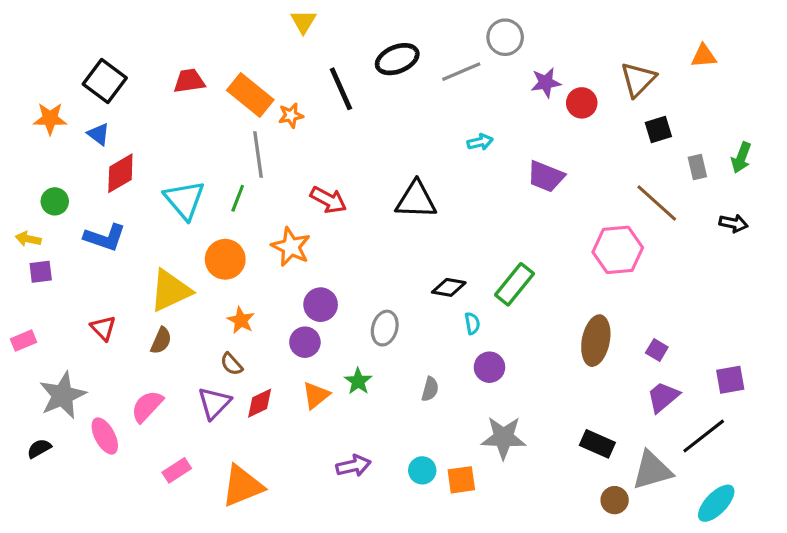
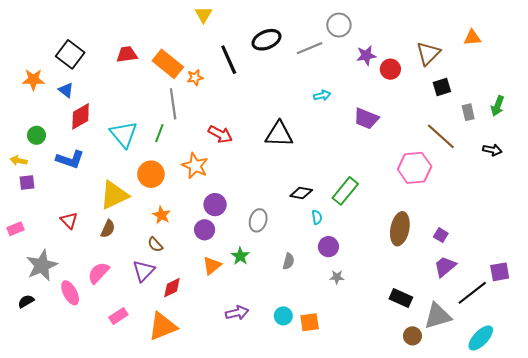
purple square: (730, 380) -> (500, 272), moved
red diamond: (260, 403) -> (172, 288), moved
gray star: (504, 438) -> (337, 277), moved, size x0.5

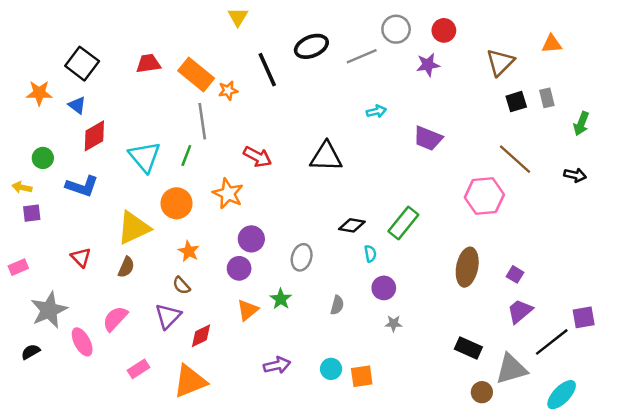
red circle: (390, 69) -> (444, 30), moved
gray rectangle: (468, 112) -> (547, 98), moved

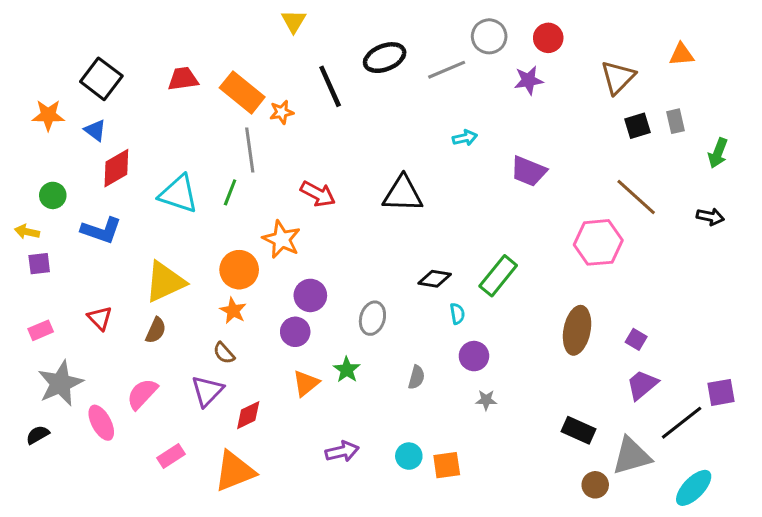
cyan triangle: (145, 157) -> (179, 194), turned -32
orange circle: (177, 203) -> (239, 270), moved
pink rectangle: (18, 267) -> (41, 330), moved

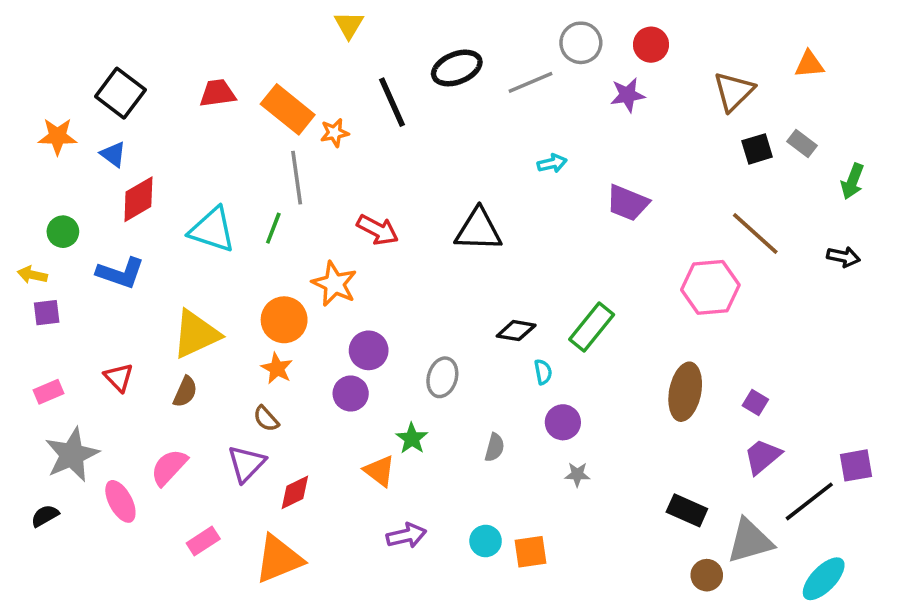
gray rectangle: (675, 121) -> (802, 144), turned -40
orange triangle: (306, 383) -> (379, 471), moved, turned -44

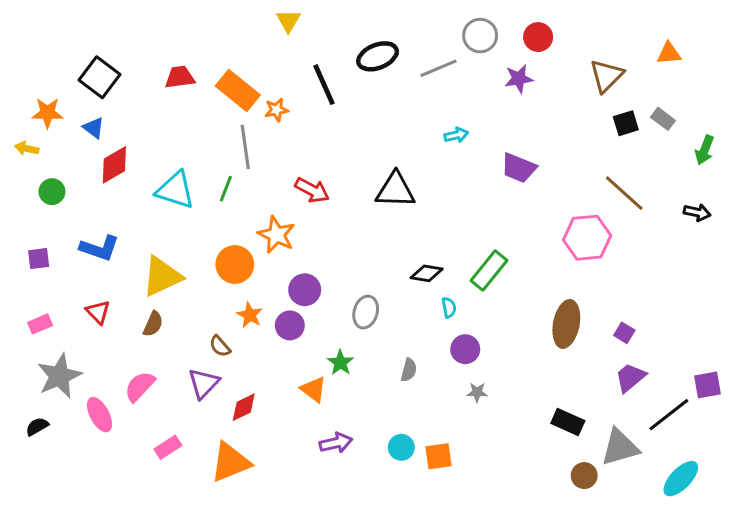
blue L-shape: (120, 273) -> (100, 248), moved
yellow arrow: (32, 275) -> (27, 149), moved
orange star: (277, 368) -> (250, 315), moved

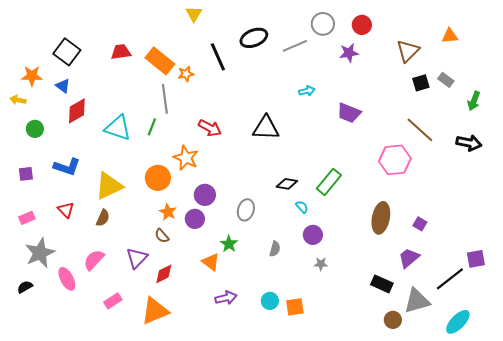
black arrow: (697, 212) -> (469, 143), size x1.4
cyan semicircle: (449, 308) -> (302, 207), turned -32
brown semicircle: (220, 346) -> (162, 236), moved
purple trapezoid: (630, 377) -> (409, 258), moved

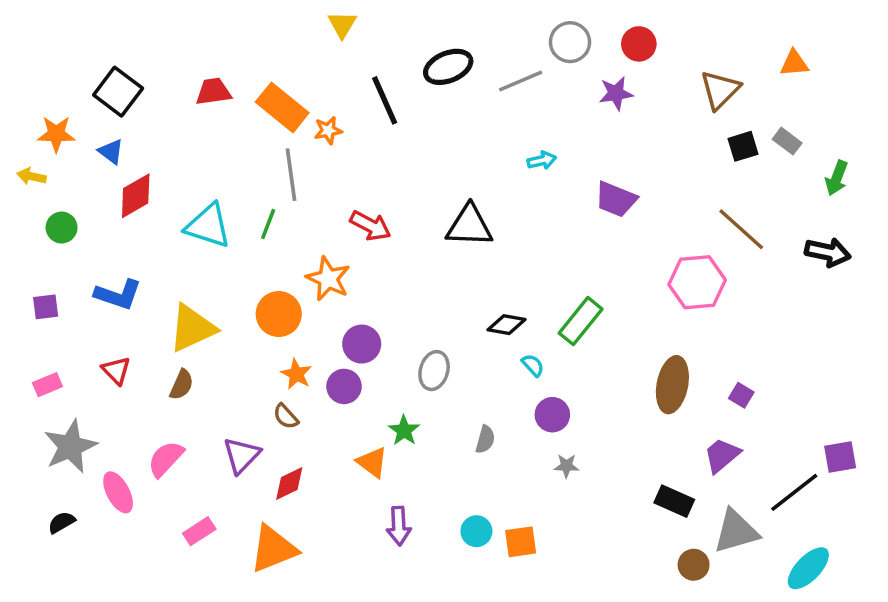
black semicircle: (25, 287) -> (62, 522), moved
purple arrow: (226, 298) -> (399, 526), turned 100

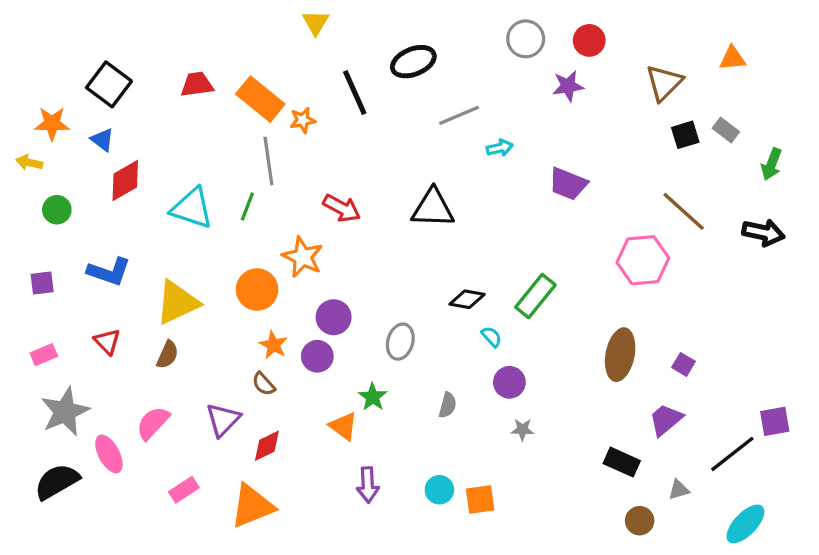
gray line: (521, 81) -> (459, 115), moved
black semicircle: (62, 522) -> (57, 482), size x1.8
gray triangle: (736, 531) -> (679, 490), size x0.5

